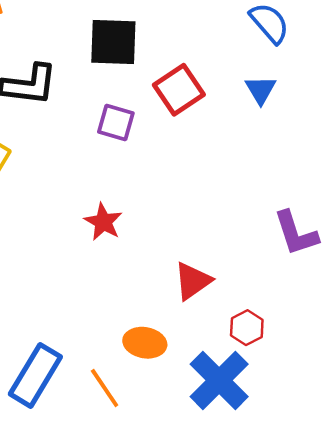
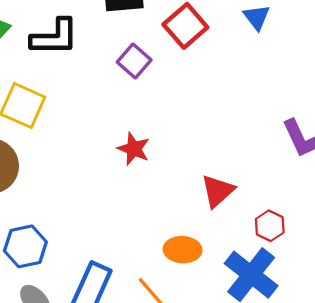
purple square: (116, 122) -> (134, 61), turned 32

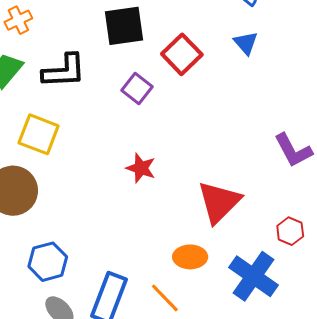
red triangle: (218, 191) -> (219, 202), size x1.4
red hexagon: (270, 226) -> (290, 231), moved

